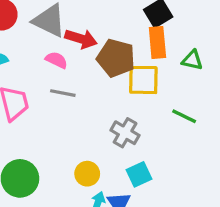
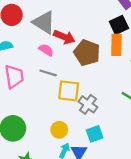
yellow square: (143, 80) -> (69, 91), moved

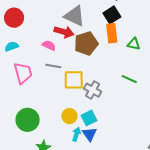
gray triangle: (44, 22) -> (75, 16), moved
brown pentagon: (87, 53) -> (86, 43), turned -30
cyan square: (95, 134) -> (89, 118), moved

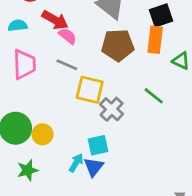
red arrow: (64, 32) -> (55, 20), moved
green line: (129, 79) -> (154, 96), moved
yellow circle: (69, 116) -> (43, 134), moved

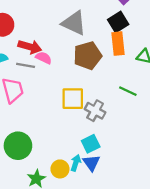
gray line: (67, 65) -> (26, 65), moved
yellow circle: (43, 134) -> (60, 169), moved

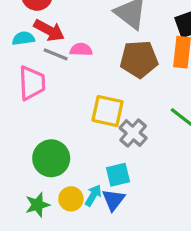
red arrow: (30, 47) -> (49, 30), moved
pink semicircle: (44, 58) -> (81, 50), turned -35
green circle: (18, 146) -> (51, 158), moved

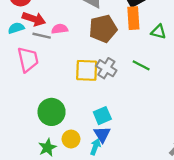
gray cross: (133, 133) -> (106, 68), moved
cyan arrow: (93, 195) -> (95, 147), moved

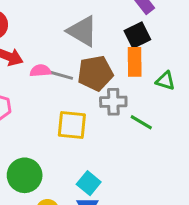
gray line: (42, 36) -> (61, 75), moved
gray cross: (106, 68) -> (113, 102), moved, turned -36
cyan square: (102, 116) -> (89, 183), turned -30

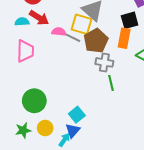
brown pentagon: (95, 73) -> (96, 41), turned -30
green line: (141, 122) -> (111, 83), moved, turned 35
yellow square: (72, 125) -> (82, 24), moved

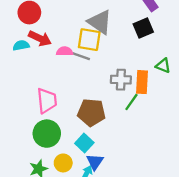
orange rectangle: (124, 38) -> (142, 82), moved
brown pentagon: (96, 41) -> (91, 112), moved, turned -30
pink trapezoid: (25, 51) -> (47, 101), moved
green line: (111, 83) -> (131, 102), turned 56
cyan square: (77, 115) -> (84, 143), moved

